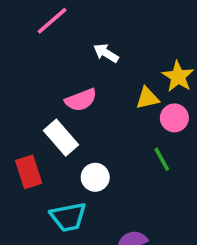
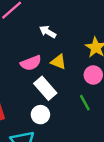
yellow triangle: (147, 98) -> (58, 62), moved, turned 35
white rectangle: (61, 138) -> (45, 88), moved

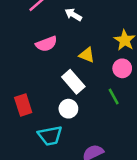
white arrow: (48, 32) -> (73, 15), moved
pink semicircle: (31, 63) -> (46, 44), moved

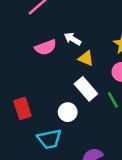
white arrow: (73, 15) -> (73, 39), moved
white rectangle: (73, 82) -> (86, 89), moved

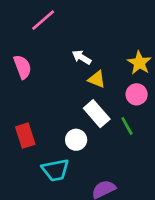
pink semicircle: (46, 47) -> (22, 67), moved, turned -90

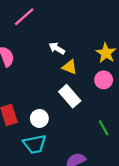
green line: (127, 126) -> (104, 128), moved
white circle: (76, 140) -> (39, 118), moved

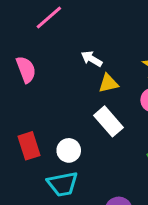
yellow triangle: (70, 67) -> (108, 83), turned -35

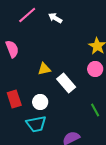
white arrow: (92, 59) -> (55, 18), moved
yellow triangle: (108, 83) -> (44, 69), moved

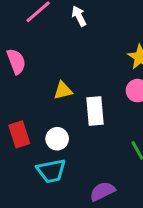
white arrow: (55, 18) -> (79, 16), turned 32
white rectangle: (66, 83) -> (95, 111), turned 36

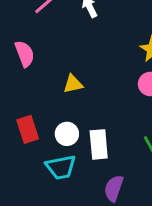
white rectangle: (95, 111) -> (99, 144), moved
purple semicircle: (102, 191) -> (114, 188), turned -45

